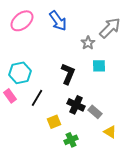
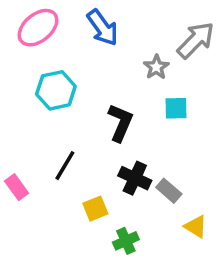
cyan hexagon: (20, 73) -> (56, 90), moved
pink rectangle: (10, 96) -> (17, 187), moved

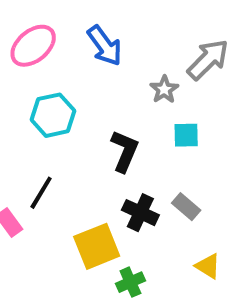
black line: (65, 166) -> (41, 193), moved
gray rectangle: (169, 191) -> (186, 207), moved
yellow square: (95, 209) -> (97, 246), size x1.6

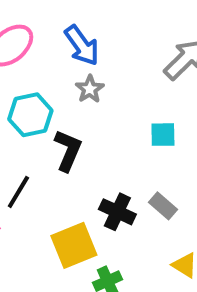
gray star: (164, 89) -> (90, 89), moved
black L-shape: (124, 151) -> (68, 150), moved

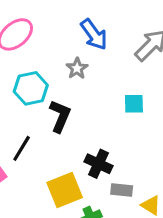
blue arrow: (82, 46) -> (94, 34), moved
gray rectangle: (163, 206) -> (122, 190), moved, turned -35

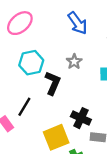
gray star: (77, 68) -> (74, 62), moved

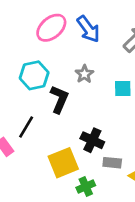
pink ellipse: (20, 23) -> (51, 28), moved

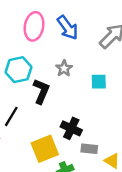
pink ellipse: (51, 28) -> (34, 26), turned -40

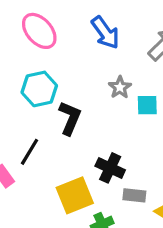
pink ellipse: (34, 26) -> (39, 31), moved, turned -52
gray star: (64, 68) -> (120, 87), moved

